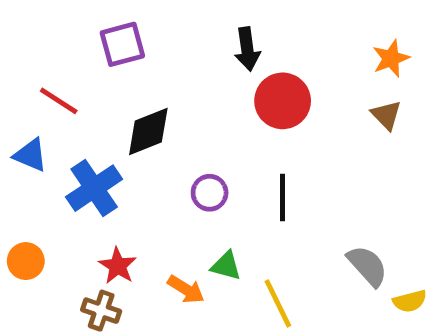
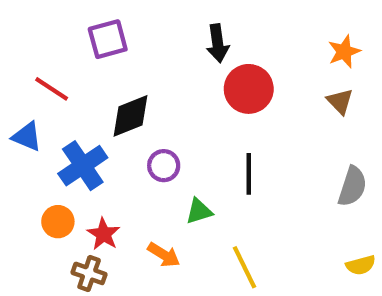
purple circle: (210, 193) -> (164, 166), moved
orange circle: (26, 261) -> (58, 222), moved
green triangle: (226, 266) -> (199, 211), moved, turned -32
gray semicircle: (367, 266) -> (352, 186), moved, turned 60

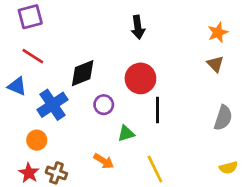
purple square: (108, 39) -> (30, 17), moved
red circle: (249, 89) -> (140, 78), moved
red star: (104, 234) -> (29, 173), moved

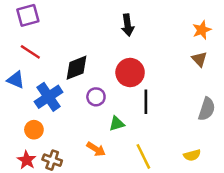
yellow semicircle: (228, 168) -> (192, 155), moved

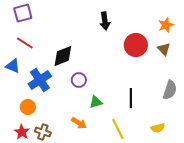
red circle: (130, 73) -> (136, 45), moved
black line: (146, 102) -> (131, 98), moved

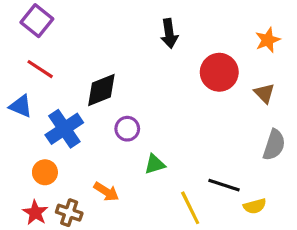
purple square: (23, 13) -> (37, 21), turned -36
brown triangle: (164, 49) -> (264, 93), moved
black line: (131, 98) -> (224, 185), moved, turned -72
orange arrow: (79, 123) -> (106, 192), moved

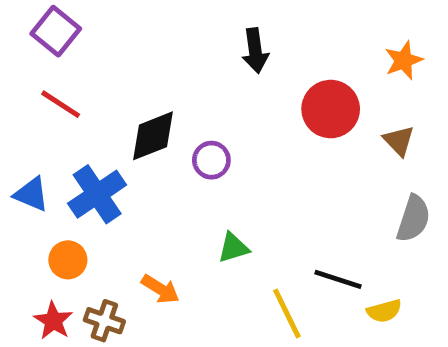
blue triangle: (21, 106) -> (31, 194), moved
purple circle: (127, 129) -> (211, 160), moved

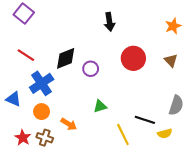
red line: (61, 104) -> (26, 55), moved
red circle: (331, 109) -> (133, 58), moved
blue triangle: (31, 194) -> (13, 99), moved
gray semicircle: (413, 219) -> (176, 105), moved
orange circle: (68, 260) -> (42, 112), moved

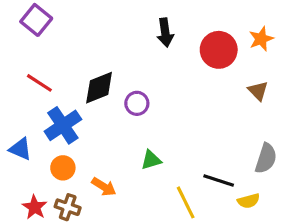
red circle: (133, 58) -> (219, 50), moved

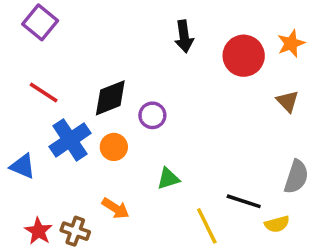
orange circle: (63, 168) -> (114, 147), moved

